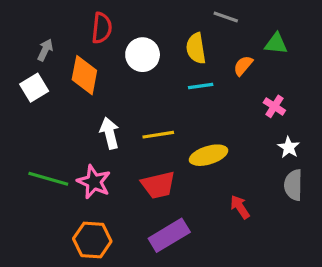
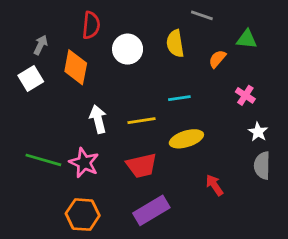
cyan line: (201, 86) -> (179, 98), moved

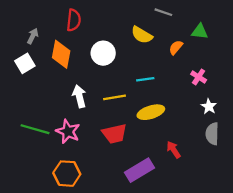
yellow semicircle: (175, 43) -> (142, 35), turned -50
white circle: (128, 49) -> (103, 53), moved
purple rectangle: (151, 210) -> (140, 170), moved

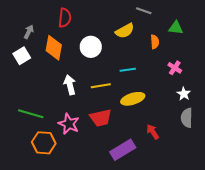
yellow semicircle: (142, 35) -> (125, 31), turned -60
orange semicircle: (176, 47) -> (155, 42), turned 136
pink star: (68, 131) -> (69, 124), moved
orange hexagon: (67, 174) -> (44, 143), moved

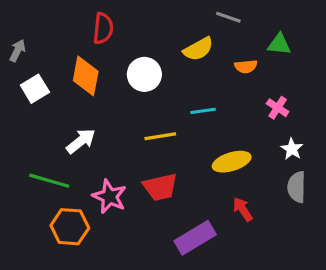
gray arrow: (29, 32) -> (17, 51), moved
orange semicircle: (155, 42) -> (246, 66), turned 88
white arrow: (70, 85) -> (81, 141), moved, turned 66
yellow ellipse: (133, 99) -> (232, 162), moved

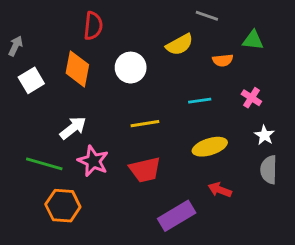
cyan line: (203, 111) -> (200, 101), moved
pink star: (109, 197) -> (93, 161), moved
red arrow: (243, 209) -> (220, 190), turned -35

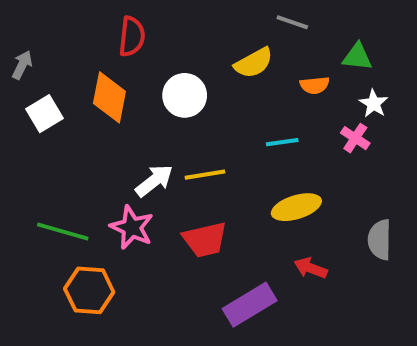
white arrow: (73, 128) -> (154, 181), moved
white star: (264, 135) -> (374, 104), moved

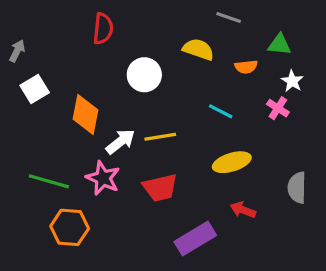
yellow semicircle: (254, 63) -> (198, 49), turned -132
orange diamond: (109, 97) -> (85, 114), moved
cyan line: (282, 142) -> (221, 111), turned 35

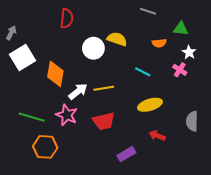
yellow semicircle: (198, 49) -> (117, 39), moved
white square: (35, 89) -> (23, 57), size x1.4
purple rectangle: (195, 239) -> (126, 154), size x0.7

